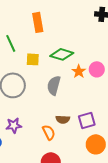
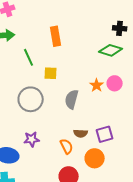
green diamond: (62, 54) -> (111, 50), moved
orange circle: (96, 144) -> (95, 158), moved

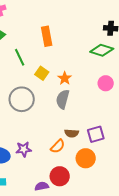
yellow square: (51, 73) -> (42, 73), turned 32
orange star: (97, 85) -> (65, 78), moved
purple star: (32, 139) -> (24, 149), moved
orange semicircle: (67, 146) -> (58, 146), turned 70

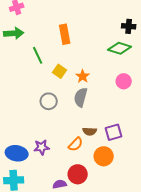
gray circle: (22, 99) -> (49, 101), moved, size x0.7

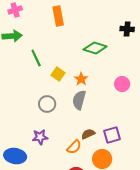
orange rectangle: (65, 34) -> (58, 16), moved
green diamond: (120, 48) -> (95, 48), moved
brown semicircle: (90, 131) -> (88, 134), turned 152
purple star: (42, 147) -> (40, 137), moved

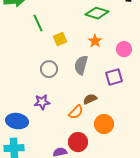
yellow square: (58, 74) -> (60, 39), turned 32
orange star: (81, 79) -> (95, 41), moved
purple square: (112, 135) -> (114, 77), moved

